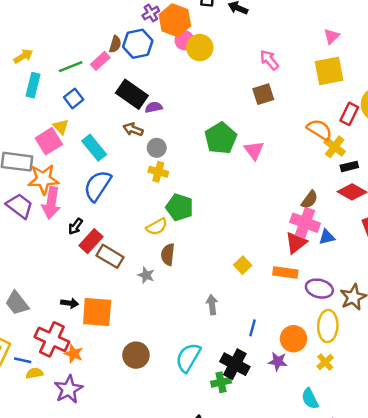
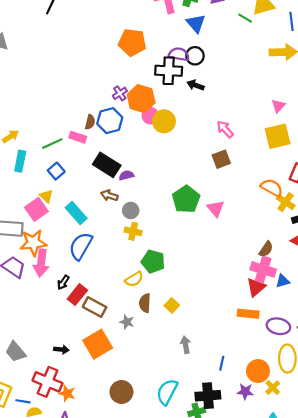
pink rectangle: (100, 61) -> (78, 137), turned 63
yellow square: (243, 265) -> (172, 305), moved
orange square: (97, 312) -> (98, 344), moved, turned -32
yellow cross: (325, 362) -> (273, 388), moved
black cross: (235, 364) -> (208, 396), turned -30

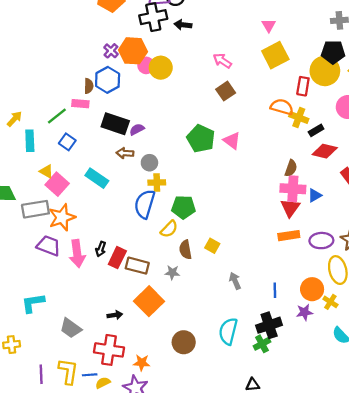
yellow triangle: (46, 196) -> (46, 171), moved
blue semicircle: (81, 246) -> (145, 204), moved
pink arrow: (41, 263) -> (77, 254), moved
orange star: (67, 393) -> (142, 363), moved

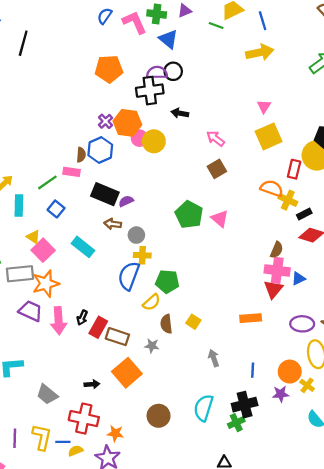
black arrow: (183, 25) -> (180, 113), moved
orange rectangle: (289, 236) -> (251, 318), moved

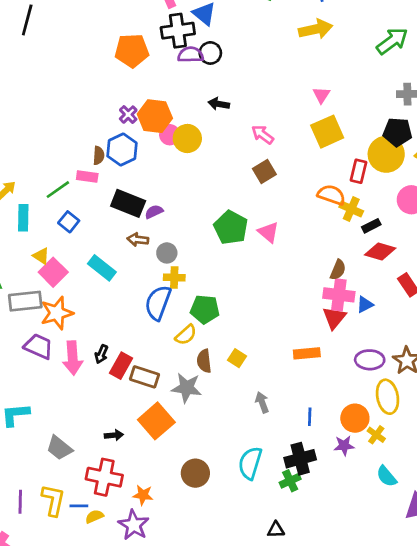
black cross: (150, 91) -> (178, 31), moved
gray star: (152, 346) -> (187, 388), size x1.6

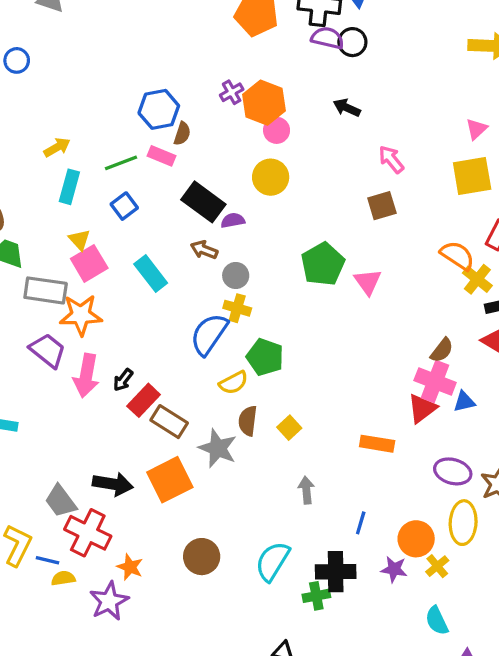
yellow circle: (187, 138) -> (271, 177), moved
blue hexagon: (122, 150) -> (159, 109), moved
black arrow: (114, 435) -> (113, 484), size x1.6
gray trapezoid: (59, 448) -> (61, 501), moved

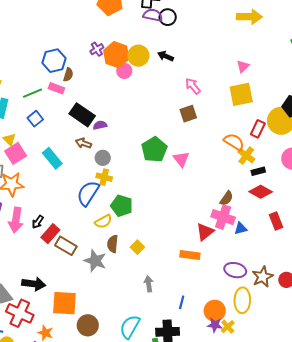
yellow circle: (271, 177) -> (138, 56), moved
red triangle: (422, 408) -> (205, 232), moved
orange square: (170, 480) -> (64, 303), moved, turned 32
purple star: (394, 569) -> (215, 325), moved

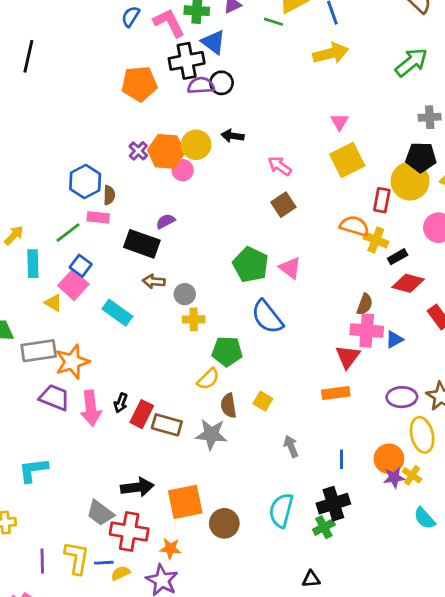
purple semicircle: (100, 125) -> (166, 221), moved
pink square: (16, 153) -> (73, 285), moved
blue semicircle: (88, 193) -> (267, 317), moved, turned -56

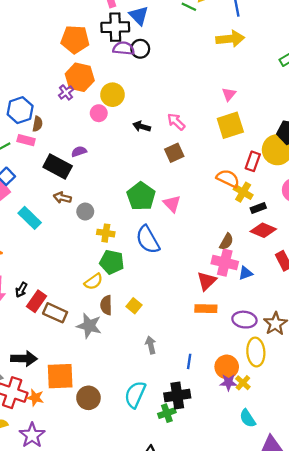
black arrow: (233, 136) -> (142, 126), moved
orange hexagon: (166, 151) -> (80, 77), moved
yellow cross: (194, 319) -> (106, 233), moved
orange rectangle: (336, 393) -> (206, 309), moved
orange star: (170, 548) -> (35, 398), moved

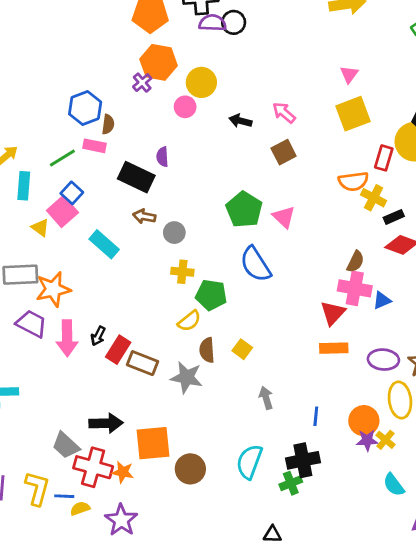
purple semicircle: (79, 151) -> (162, 157), turned -72
orange semicircle: (228, 178) -> (353, 181), turned 150
yellow cross: (106, 233) -> (182, 272), moved

